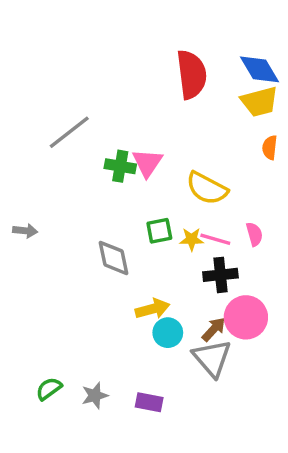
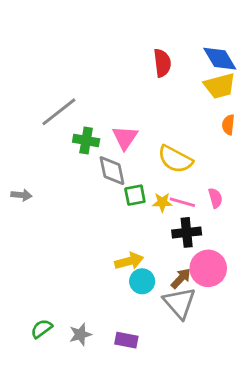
red semicircle: (192, 75) -> (162, 63), size x0.7
green cross: (120, 166) -> (86, 140), moved
gray diamond: (113, 258) -> (112, 171), moved

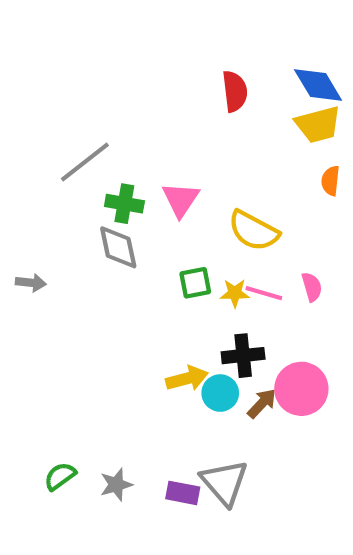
gray diamond: (112, 171) -> (118, 247), moved
black cross: (187, 232) -> (243, 356), moved
cyan circle: (142, 281) -> (220, 393), moved
gray triangle: (179, 303) -> (224, 482), moved

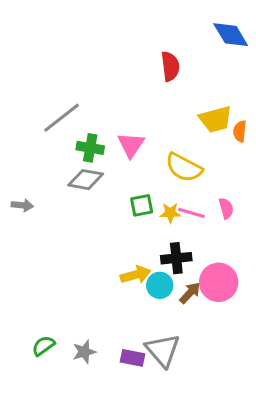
blue diamond: (318, 85) -> (231, 35), moved
yellow trapezoid: (318, 125) -> (216, 119), moved
gray diamond: (118, 247) -> (86, 180), turned -68

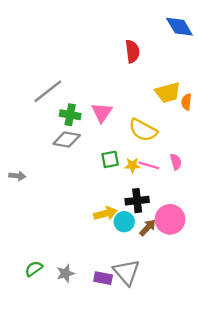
gray arrow: (22, 205) -> (17, 176), moved

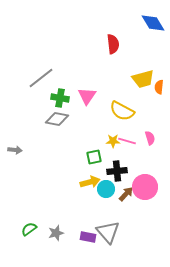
green square: (110, 159) -> (94, 157), moved

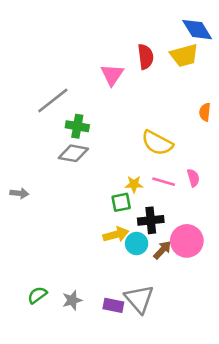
yellow trapezoid: (143, 79) -> (184, 55), moved
pink triangle: (87, 96) -> (112, 75), moved
yellow star: (113, 141) -> (134, 184), moved

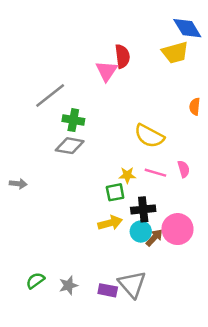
red semicircle: (146, 57) -> (122, 56), moved
cyan circle: (137, 244) -> (141, 232), moved

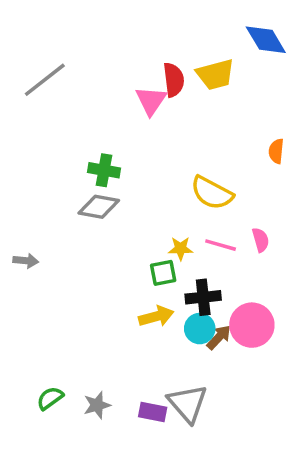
yellow trapezoid: (175, 53) -> (215, 75), moved
gray line: (50, 95) -> (45, 80), moved

